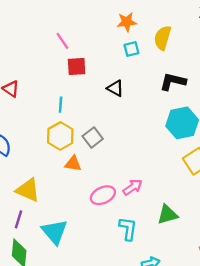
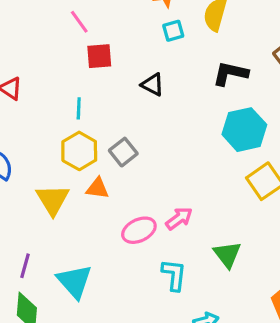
yellow triangle: (28, 190) -> (53, 200), moved, turned 36
green triangle: (167, 215) -> (227, 254), turned -50

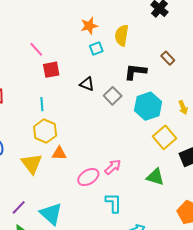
gray square: (123, 152) -> (113, 96), moved
green triangle: (227, 254) -> (155, 177), moved, turned -30
purple line: (25, 266) -> (19, 207), turned 35

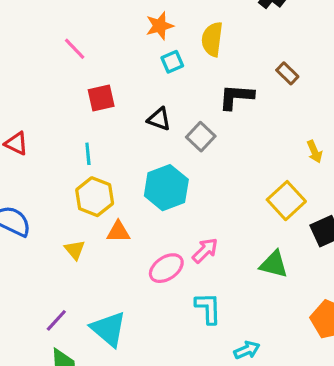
pink line: (36, 49) -> (75, 49), moved
cyan hexagon: (148, 106) -> (166, 188), moved
yellow triangle: (32, 164) -> (75, 250), size x0.6

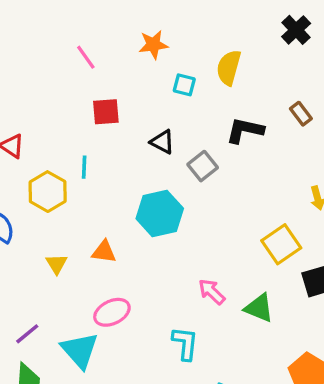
orange star: (160, 26) -> (153, 45), moved
cyan square: (172, 62) -> (184, 85), turned 30
yellow hexagon: (95, 197) -> (48, 192), moved
pink arrow: (205, 250) -> (212, 292), moved, turned -100
pink ellipse: (166, 268) -> (112, 312), moved

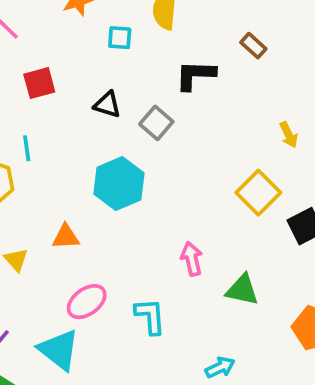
pink arrow: (212, 292) -> (192, 259), turned 44
green triangle: (259, 308) -> (242, 290), moved
cyan L-shape: (185, 343) -> (150, 316), moved

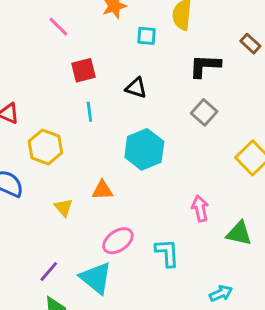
gray square: (156, 123) -> (204, 112), moved
cyan line: (27, 148) -> (89, 112), moved

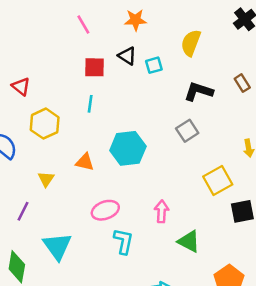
cyan square: (146, 36) -> (154, 65), moved, turned -36
black triangle: (136, 88) -> (127, 56), moved
orange triangle: (102, 190) -> (85, 162), moved
pink ellipse: (118, 241) -> (105, 210), moved
purple line: (49, 271) -> (23, 211), moved, turned -30

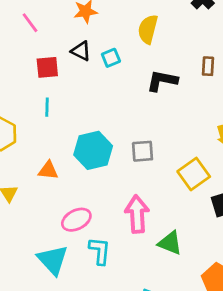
brown rectangle: (242, 83) -> (208, 66), turned 42
gray square: (187, 131) -> (143, 151), moved, turned 35
pink arrow: (162, 211) -> (137, 214), size x1.5
cyan triangle: (57, 246) -> (53, 260), moved

